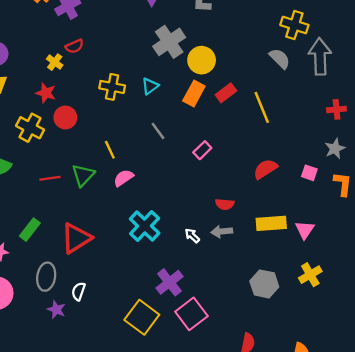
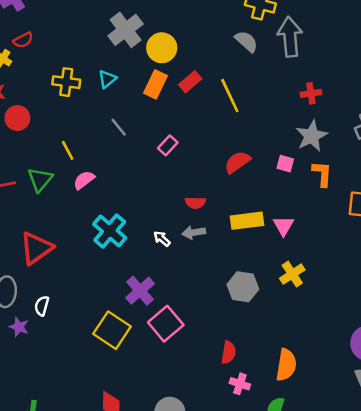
gray star: (335, 149) -> (312, 136), size x1.4

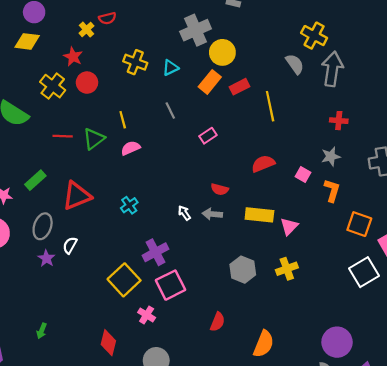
gray star: (312, 136) -> (331, 156), size x0.7
cyan cross: (110, 231) -> (129, 205), moved, size x0.6
pink cross: (240, 384) -> (147, 315), moved

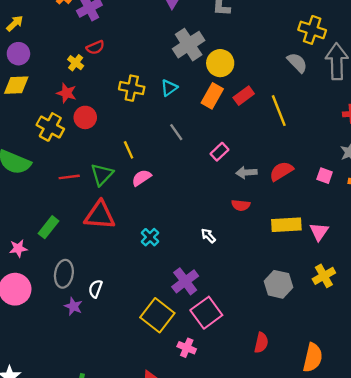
red triangle: (77, 196) -> (100, 215), moved, turned 36
gray arrow: (212, 214) -> (246, 173), moved

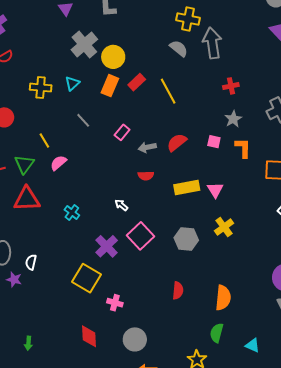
pink square: (206, 313) -> (141, 236), moved

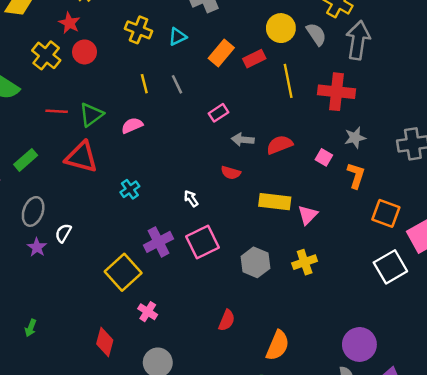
yellow circle: (113, 57) -> (281, 28), moved
red cross: (231, 86) -> (336, 92), moved, size x1.8
yellow line: (44, 140) -> (144, 84), moved

